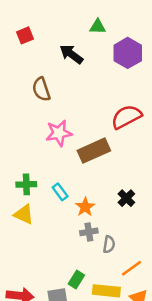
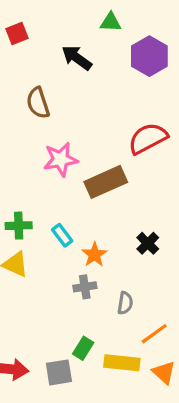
gray cross: (89, 232) -> (85, 287), moved

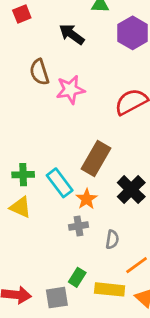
pink star: (61, 159) -> (70, 90), moved
brown rectangle: (106, 182) -> (96, 158), moved, turned -36
cyan rectangle: (62, 235) -> (60, 183), size x1.5
black cross: (148, 243) -> (131, 190), size x1.5

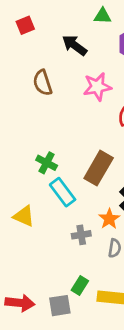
pink star: (70, 90) -> (97, 87), moved
green cross: (23, 175) -> (47, 163), moved, turned 30
orange star: (87, 199) -> (109, 219), moved

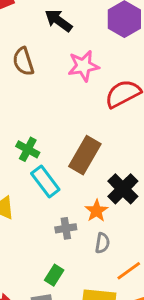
green rectangle: (80, 286) -> (54, 275), moved

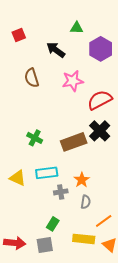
brown rectangle: (85, 155) -> (74, 142), turned 40
cyan rectangle: (45, 182) -> (47, 173), moved, turned -60
black cross: (123, 189) -> (100, 131), moved

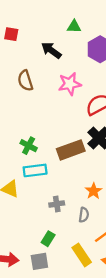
red square: (19, 35) -> (11, 34), turned 32
cyan rectangle: (47, 173) -> (35, 170), moved
orange star: (82, 180) -> (94, 191), moved
yellow rectangle: (84, 239) -> (82, 255), turned 50

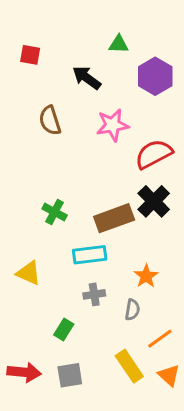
cyan rectangle: (35, 170) -> (90, 255), moved
green rectangle: (48, 239) -> (64, 330), moved

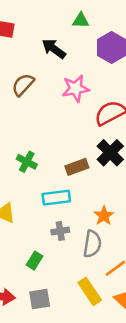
brown semicircle: (50, 121) -> (23, 85), turned 60
brown rectangle: (114, 218) -> (77, 167), size x0.7
gray semicircle: (132, 310) -> (92, 244), size x1.5

